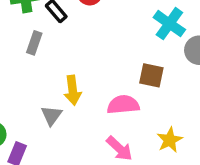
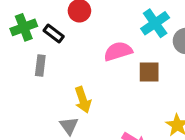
cyan cross: (169, 24) -> (155, 23), turned 32
pink semicircle: (123, 105) -> (118, 51), moved

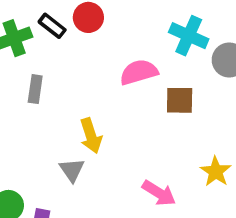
cyan cross: (155, 23) -> (189, 36), turned -32
black rectangle: (54, 34) -> (52, 26), moved

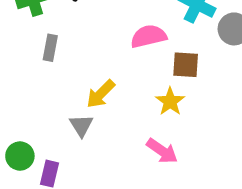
yellow arrow: (91, 136) -> (101, 94), turned 60
yellow star: (216, 172) -> (170, 102), moved

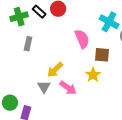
pink semicircle: (149, 36) -> (82, 39), turned 78
pink arrow: (162, 151) -> (68, 88), moved

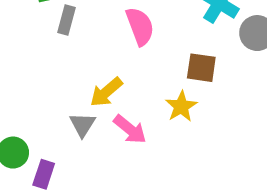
pink semicircle: (82, 39) -> (140, 26), moved
gray rectangle: (28, 44) -> (67, 20), moved

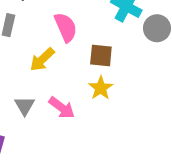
brown square: (201, 68) -> (101, 55), moved
yellow arrow: (106, 92) -> (42, 60), moved

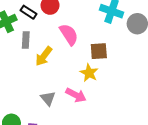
yellow arrow: (42, 60) -> (44, 56), moved
yellow star: (101, 88) -> (89, 73), moved

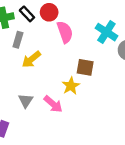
pink semicircle: (69, 34) -> (65, 32), moved

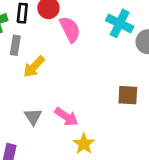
black rectangle: (27, 14) -> (22, 13), turned 56
brown square: (85, 67) -> (128, 95), moved
yellow star: (71, 86) -> (84, 144), moved

